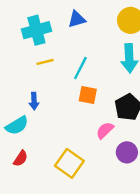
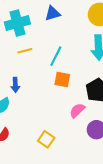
yellow square: (69, 163) -> (46, 139), size x0.7

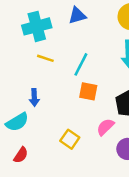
yellow line: (25, 51) -> (45, 58), turned 32
yellow square: (46, 139) -> (70, 139), moved

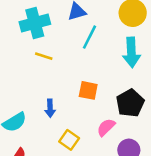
cyan line: (81, 64) -> (89, 37), moved
blue arrow: (34, 98) -> (50, 108), moved

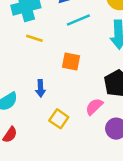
cyan line: (89, 37) -> (78, 20), turned 40
orange square: (88, 90) -> (71, 61), moved

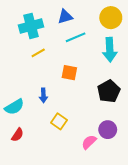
yellow line: (34, 38) -> (38, 53), turned -48
pink semicircle: (94, 107) -> (89, 142), moved

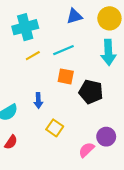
blue triangle: (65, 17) -> (74, 16), moved
cyan line: (76, 37) -> (63, 50), moved
black pentagon: (109, 91) -> (91, 92), moved, turned -30

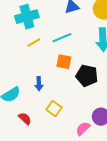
red semicircle: (11, 142) -> (25, 119), moved, turned -80

